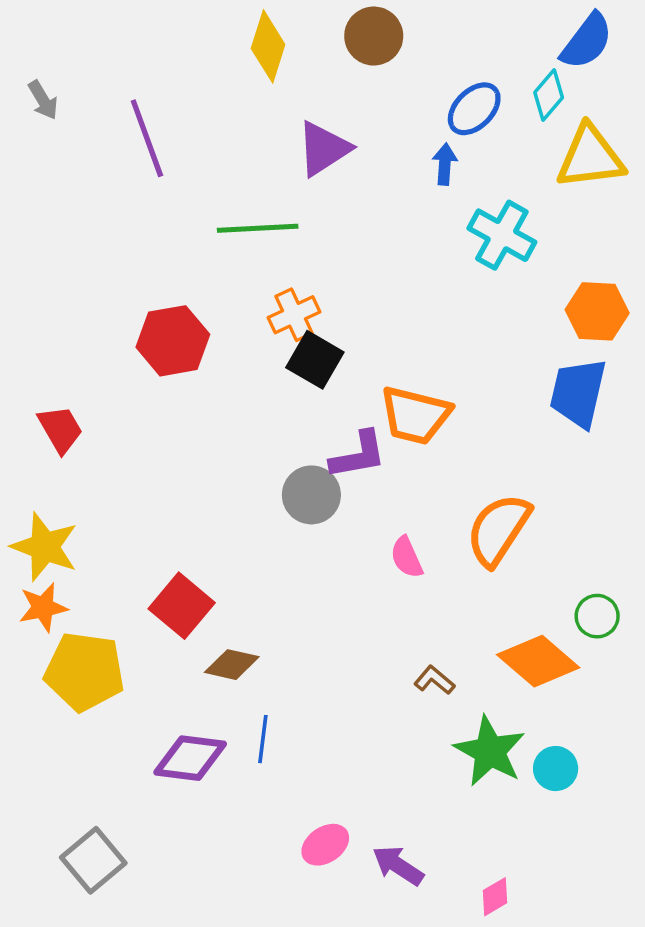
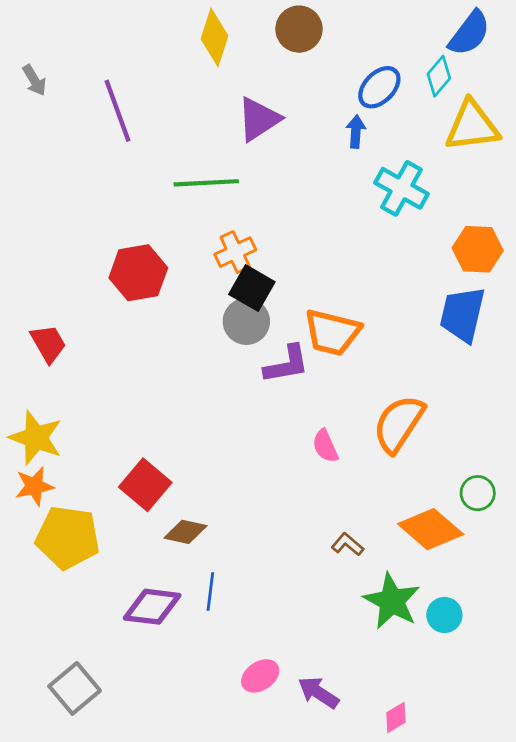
gray circle: (311, 495) -> (246, 321), moved

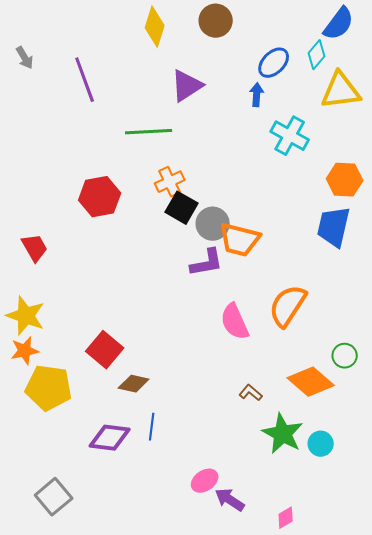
gray circle: (246, 321) -> (213, 224), moved
pink semicircle: (325, 446) -> (235, 322), size x1.5
pink ellipse: (260, 676) -> (205, 481), moved

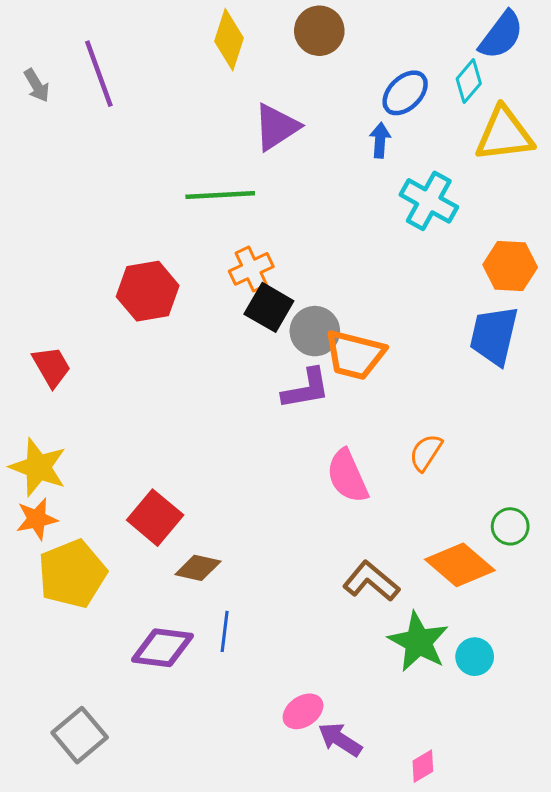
purple line: (85, 80) -> (99, 74), moved
orange semicircle: (288, 306) -> (426, 452), size x0.6
yellow pentagon: (49, 388) -> (72, 574), turned -30
brown L-shape: (251, 393) -> (371, 581), size x1.6

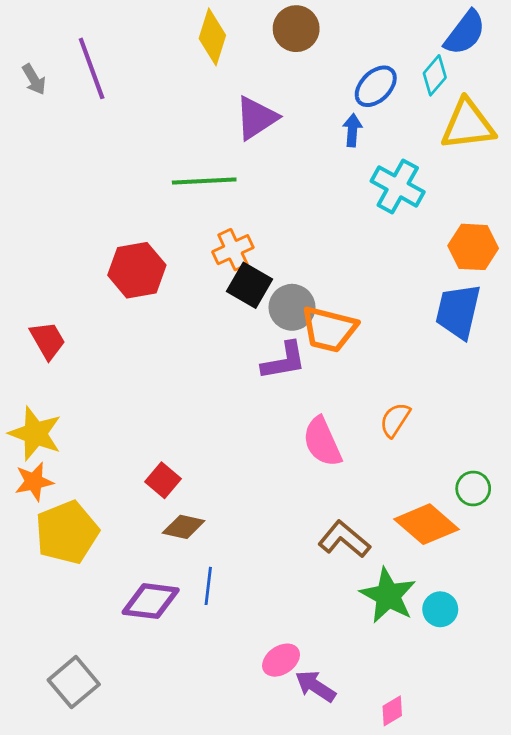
red square: (155, 518) -> (163, 480), moved, size x0.7

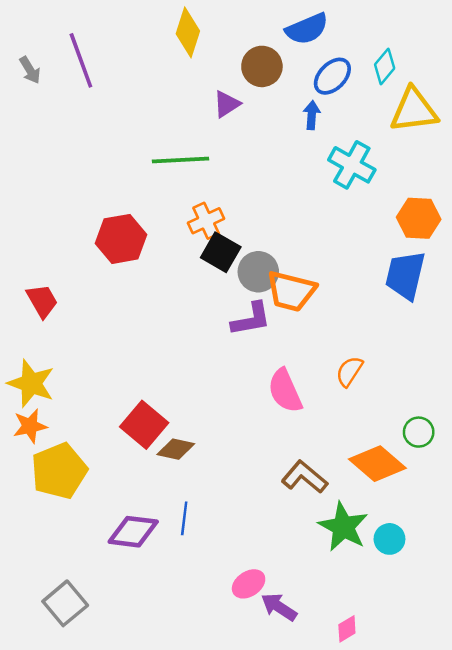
brown circle: (296, 29) -> (262, 66), moved
blue semicircle: (465, 33) -> (307, 29), moved, turned 30
purple triangle: (256, 118) -> (227, 104), size x0.7
red square: (163, 480) -> (144, 425), size x1.5
brown diamond: (184, 527) -> (176, 449), moved

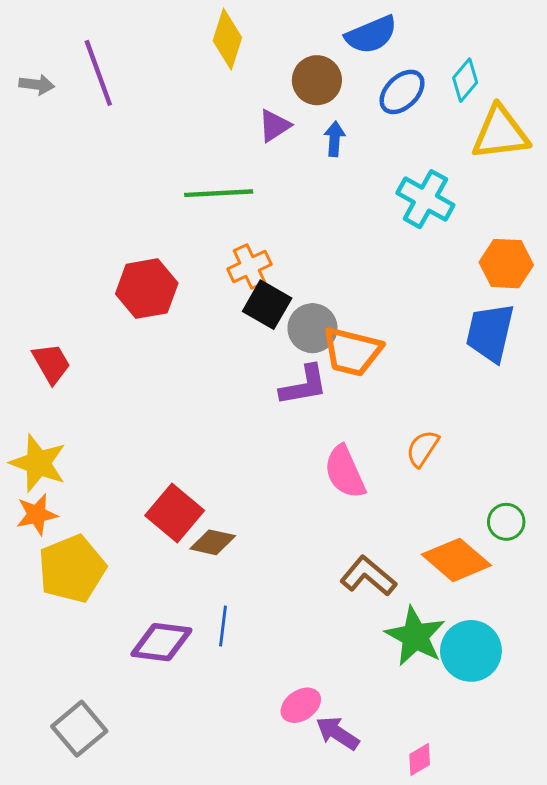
gray arrow: (30, 70) -> (37, 85), turned -52
blue arrow: (312, 115) -> (335, 139), moved
cyan circle: (389, 539) -> (471, 651), size x1.6

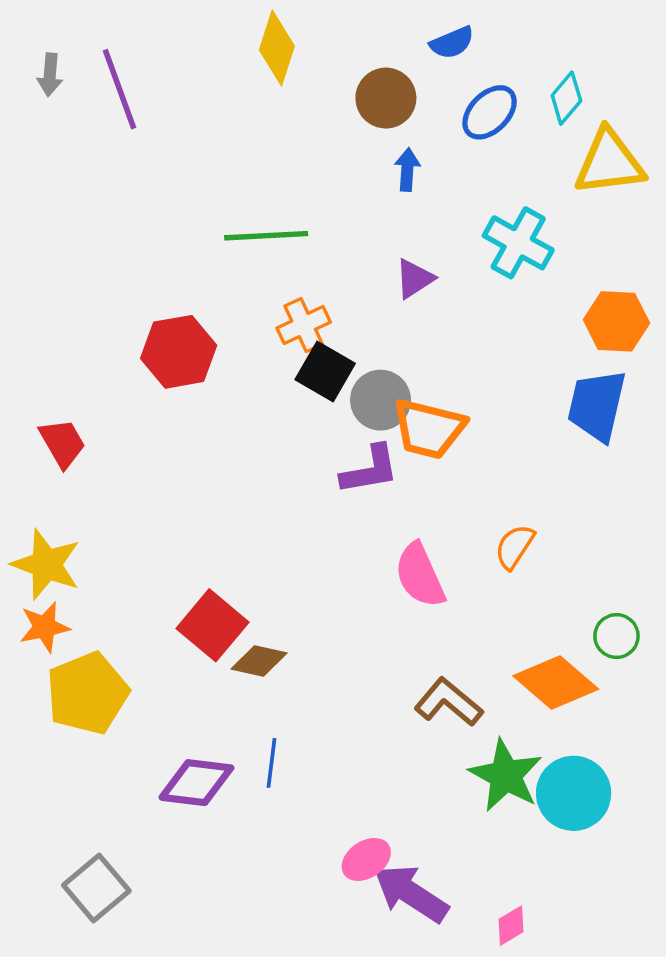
blue semicircle: (371, 35) -> (452, 43), size x0.7
gray arrow: (37, 85) -> (50, 75), moved, turned 88
purple triangle: (274, 126) -> (414, 279), moved
purple arrow: (337, 733) -> (411, 893), size x1.4

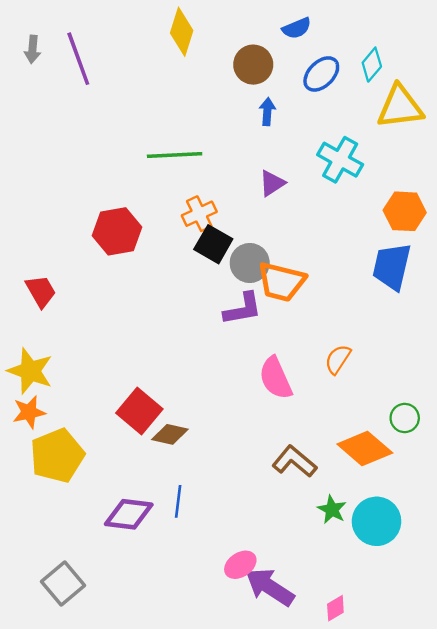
green star: (506, 775) -> (332, 510), size x0.6

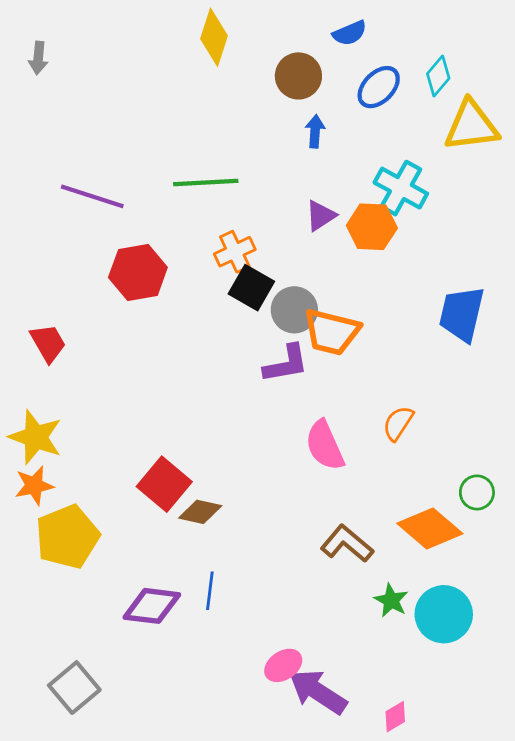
purple line: (78, 59) -> (92, 196), moved, turned -52
orange hexagon: (405, 211) -> (372, 227), moved

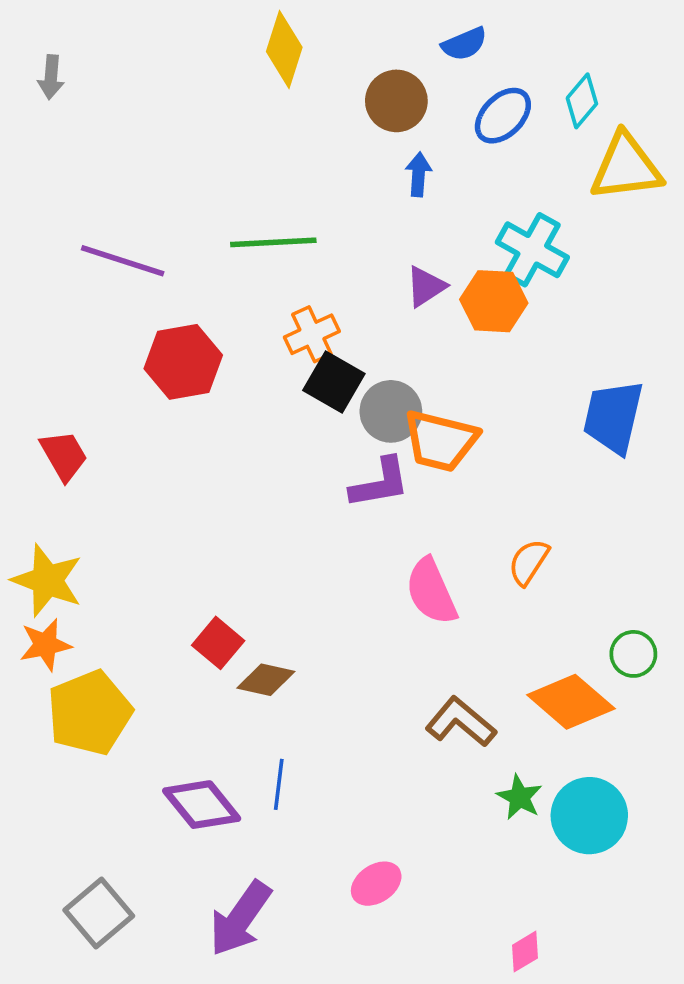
red square: (164, 484) -> (218, 643), size x0.7
purple diamond: (152, 606) -> (202, 805), turned 44
purple arrow: (318, 692) -> (240, 919), moved, turned -88

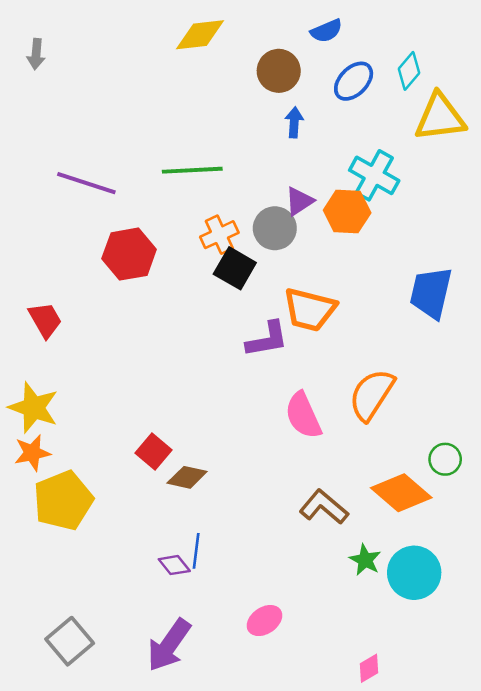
yellow diamond: (284, 49) -> (200, 35), turned 66
gray circle: (391, 411) -> (275, 228), moved
orange semicircle: (529, 562) -> (372, 395), size x1.6
purple diamond: (202, 805) -> (174, 565), moved, size x0.6

